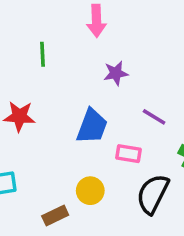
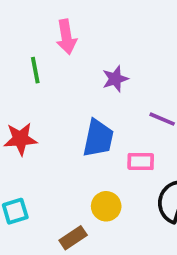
pink arrow: (96, 21) -> (66, 37), moved

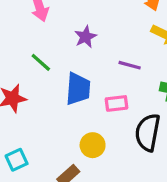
green line: (35, 70) -> (41, 62), moved, turned -30

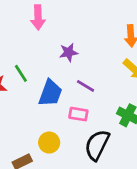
green line: (41, 62) -> (21, 73), moved
purple line: (130, 65) -> (86, 86), moved

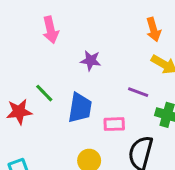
purple star: (69, 52) -> (91, 61), turned 30
purple line: (86, 86) -> (138, 92), moved

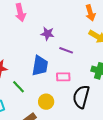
purple line: (138, 92) -> (66, 50), moved
green line: (44, 93) -> (18, 87), moved

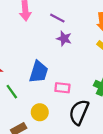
purple star: (47, 34) -> (64, 39), moved
purple line: (66, 50) -> (57, 18), moved

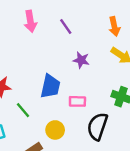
purple line: (57, 18) -> (66, 26), turned 32
purple star: (64, 39) -> (81, 60), moved

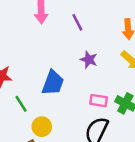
pink rectangle: (77, 101) -> (99, 101), moved
yellow circle: (55, 130) -> (42, 127), moved

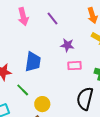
blue trapezoid: (53, 83) -> (33, 62), moved
pink rectangle: (99, 101) -> (74, 66), moved

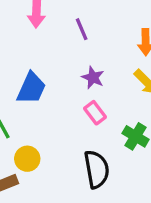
pink rectangle: (74, 66) -> (95, 113), turned 40
black semicircle: (85, 99) -> (97, 169), turned 140

